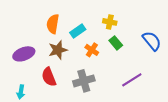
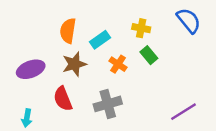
blue semicircle: (152, 41) -> (189, 20), moved
purple line: (132, 80) -> (184, 112), moved

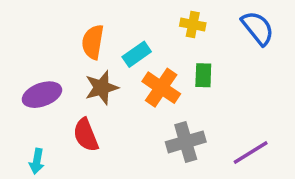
yellow cross: (141, 28) -> (193, 24), moved
green rectangle: (149, 55) -> (203, 75), turned 42
orange cross: (118, 64) -> (161, 88), size x1.5
gray cross: (108, 104) -> (186, 142), moved

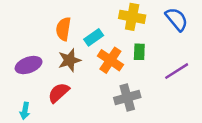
yellow cross: (193, 24) -> (132, 17), size x1.5
red semicircle: (86, 135) -> (59, 93), turned 70
purple line: (251, 152) -> (177, 71), moved

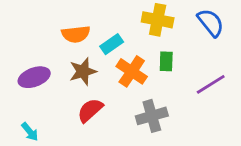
orange semicircle: (63, 29) -> (76, 34), turned -105
red semicircle: (59, 93) -> (90, 110), moved
cyan arrow: (25, 111) -> (30, 132), turned -49

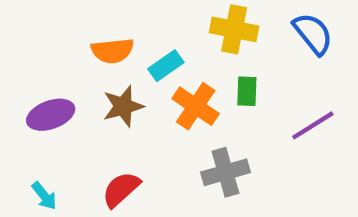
red semicircle: (90, 110) -> (121, 189), moved

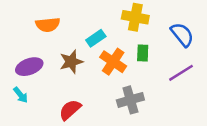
blue semicircle: (313, 34) -> (182, 35), moved
orange semicircle: (112, 51) -> (48, 25), moved
cyan arrow: (44, 196) -> (21, 95), moved

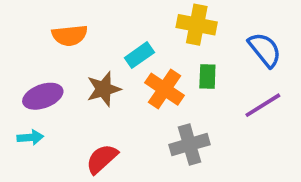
cyan arrow: (21, 95) -> (30, 137), turned -56

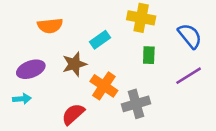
orange cross: (164, 89) -> (104, 86), moved

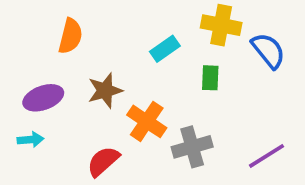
yellow cross: (141, 18) -> (221, 25), moved
orange semicircle: (50, 26) -> (70, 36), turned -70
cyan rectangle: (100, 40) -> (165, 49), moved
purple line: (189, 76) -> (267, 156), moved

